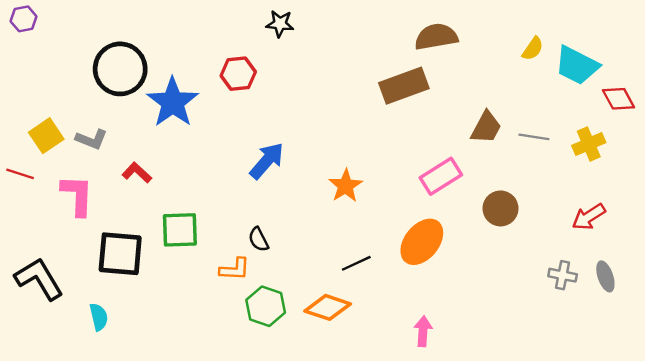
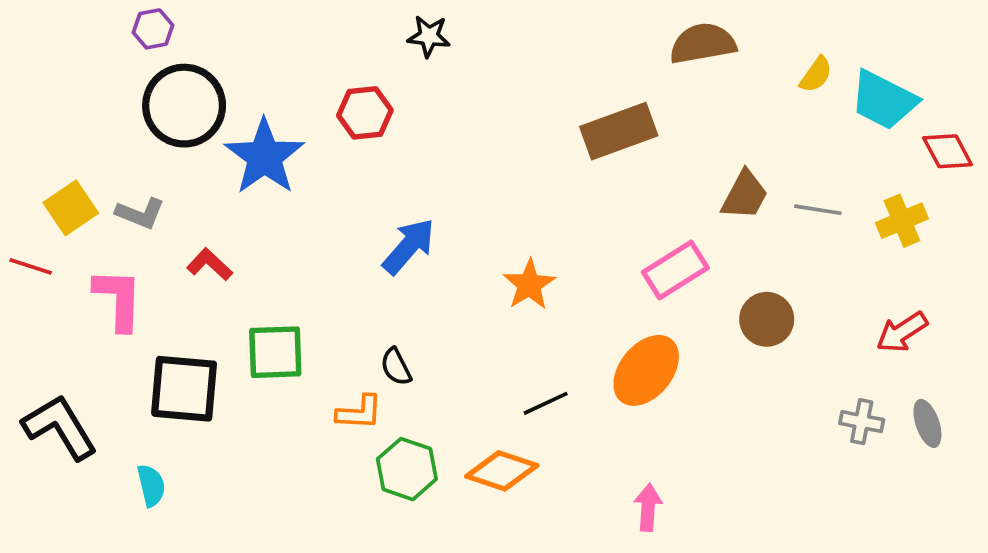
purple hexagon: (24, 19) -> (153, 29), moved
brown semicircle: (436, 37) -> (703, 43), moved

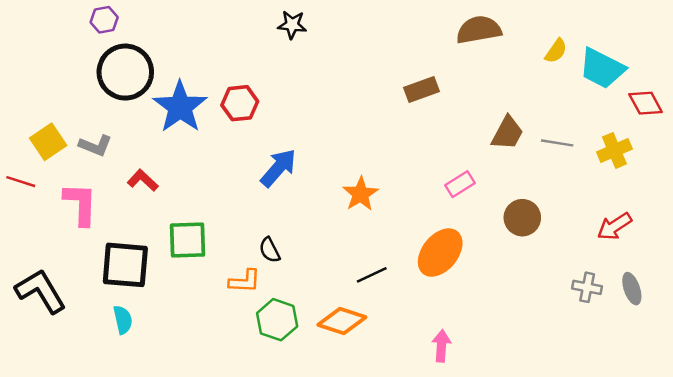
red hexagon: (365, 113) -> (240, 103), moved
brown rectangle: (619, 131) -> (422, 89), size x0.7
pink rectangle: (675, 270) -> (460, 184), size x0.7
cyan semicircle: (151, 486) -> (123, 320), moved

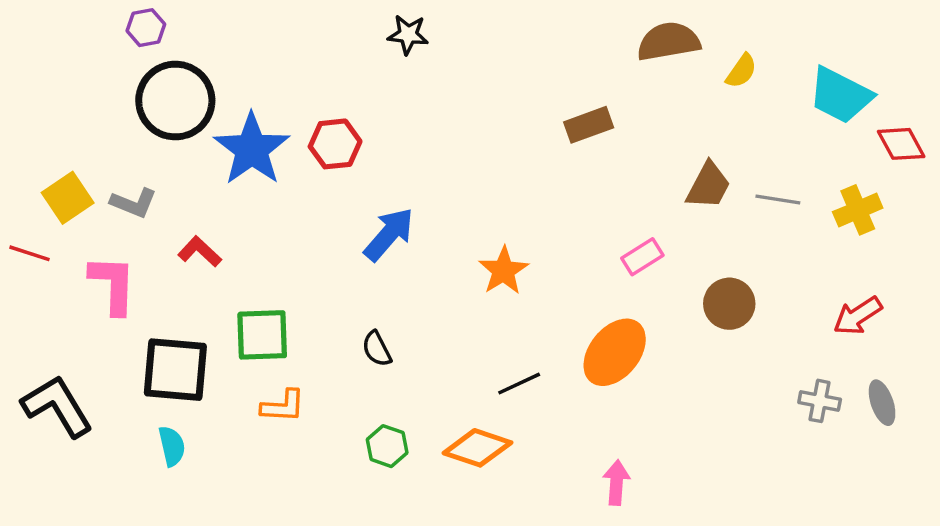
yellow semicircle: (556, 51) -> (741, 71), moved
orange L-shape: (245, 281) -> (283, 406), moved
green hexagon: (277, 320) -> (387, 446), size x0.7

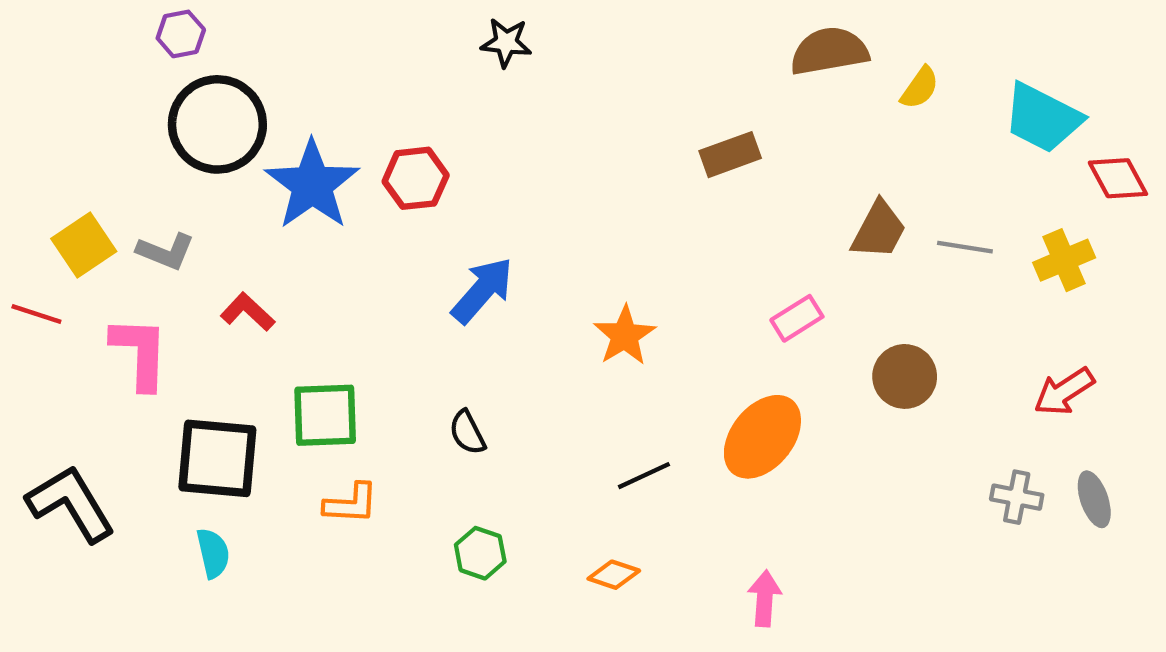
orange diamond: (477, 448) -> (614, 575), moved, size x0.6

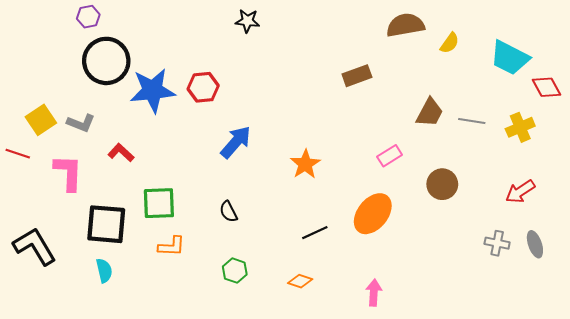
blue star: (312, 185) -> (153, 90), turned 30

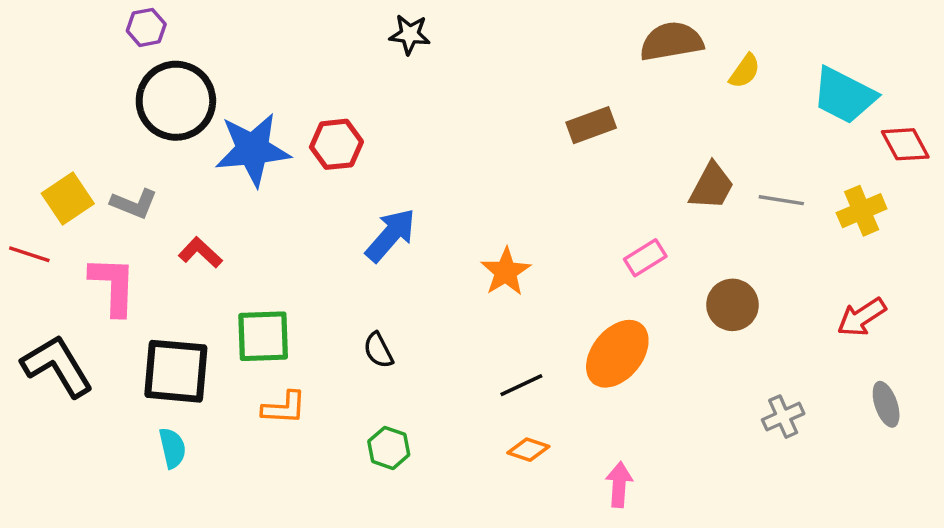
gray cross: (497, 243) -> (783, 417), moved, turned -35
black L-shape: (35, 246) -> (57, 366), moved
orange diamond: (300, 281) -> (528, 450), moved

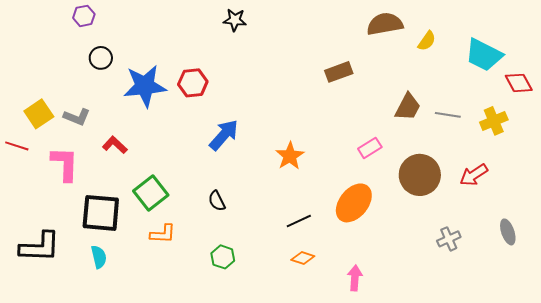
black circle: (176, 101) -> (101, 58), size x0.5
brown circle: (732, 305) -> (420, 175), size x1.4
red arrow: (862, 317) -> (474, 175), moved
green square: (263, 336) -> (151, 193), turned -36
black L-shape: (57, 366) -> (40, 247), moved, turned 123

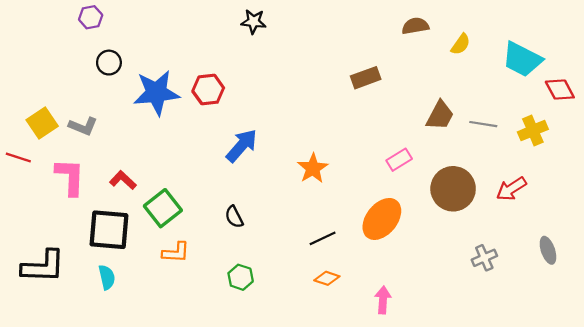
brown semicircle: (385, 24) -> (415, 26), size x0.7
red L-shape: (115, 145) -> (123, 180), moved

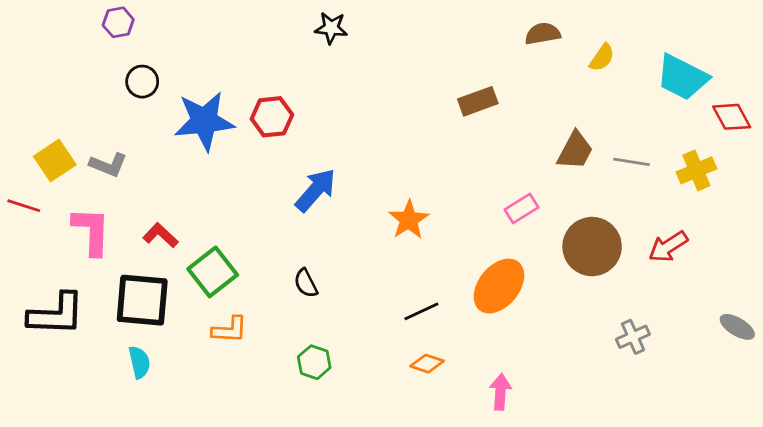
gray ellipse: (548, 250) -> (737, 327), moved, turned -40
black L-shape: (43, 266) -> (56, 314), moved

